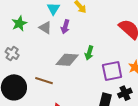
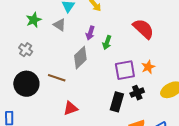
purple arrow: (65, 27) -> (90, 33), moved
green arrow: (89, 53) -> (107, 42), moved
gray diamond: (67, 60) -> (80, 58), turned -50

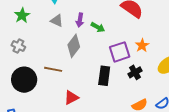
gray triangle: (60, 25) -> (57, 21), moved
green arrow: (107, 42) -> (98, 27), turned -72
black rectangle: (117, 102) -> (104, 76), moved

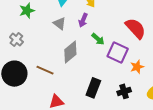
purple arrow: (80, 20) -> (83, 20), moved
purple square: (120, 52) -> (118, 52), moved, turned 30

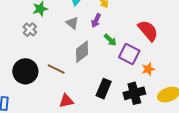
gray cross: (16, 40) -> (30, 30), moved
black cross: (124, 91) -> (134, 93), size x1.5

